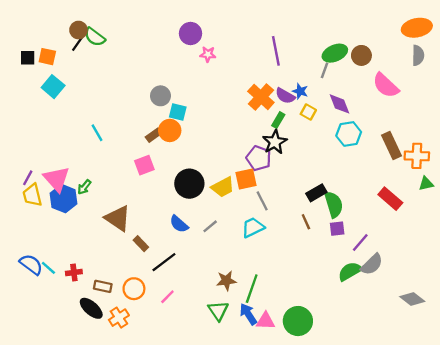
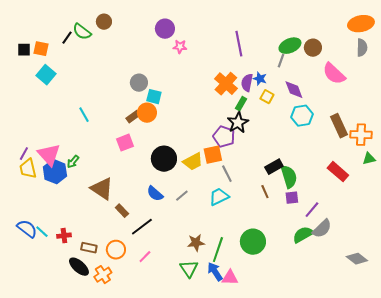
brown circle: (79, 30) -> (104, 22), moved
purple semicircle: (285, 96) -> (247, 83), turned 72
green circle: (298, 321) -> (253, 242), moved

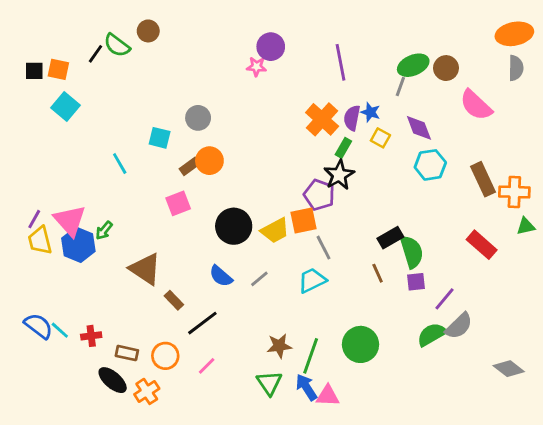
purple circle: (165, 29) -> (271, 47), moved
cyan square: (154, 97) -> (160, 138), moved

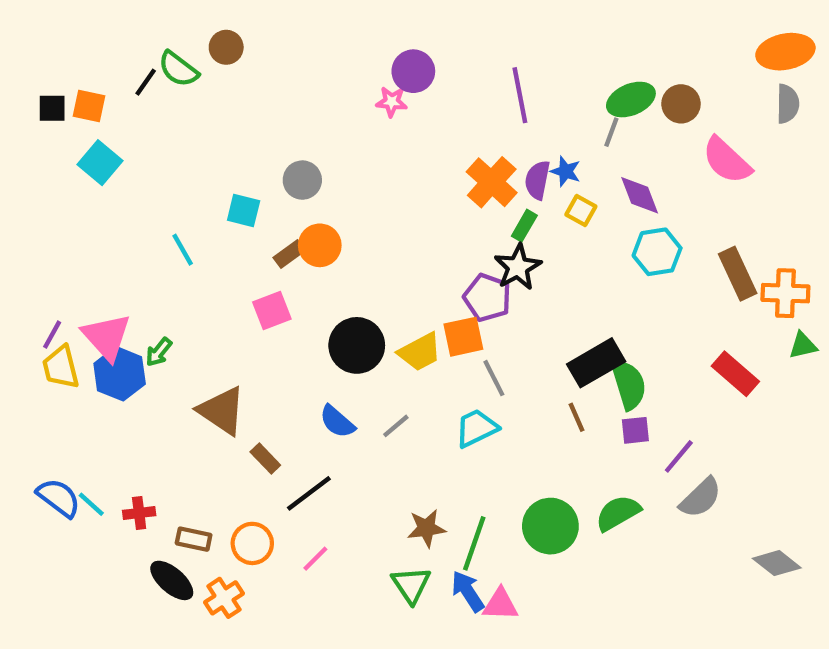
black rectangle: (390, 238) -> (596, 363), size x1.4
green semicircle: (432, 334) -> (618, 513), moved

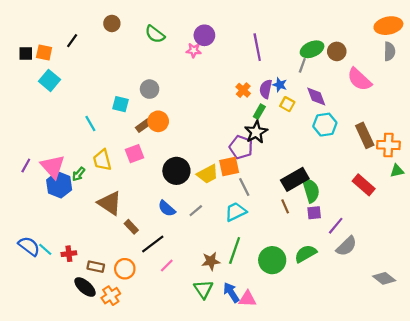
green semicircle: (178, 69) -> (155, 34), moved
orange cross: (492, 182) -> (243, 90), size x0.6
yellow trapezoid: (61, 367) -> (102, 160), moved
green line: (474, 543) -> (235, 250), moved
pink line: (315, 559) -> (167, 266), moved

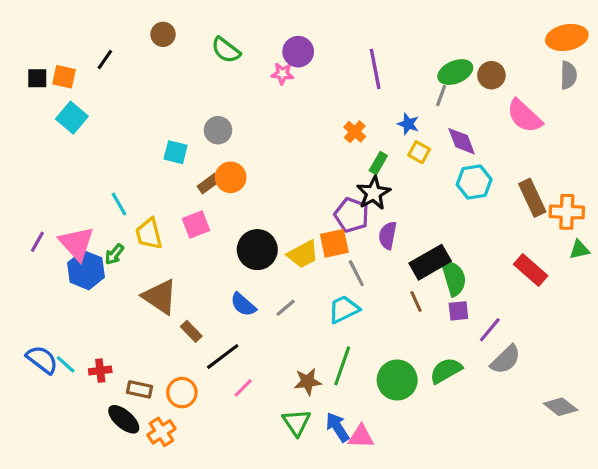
purple semicircle: (266, 89) -> (388, 235), moved
cyan line: (90, 123) -> (119, 204), moved

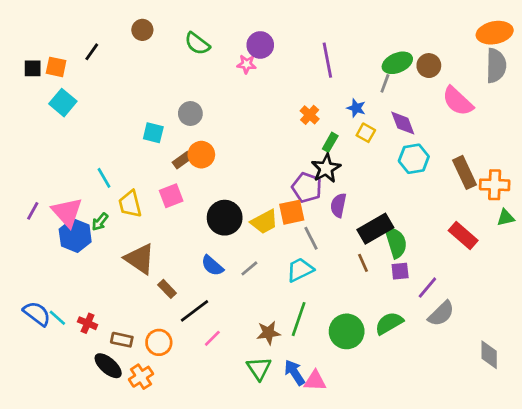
gray semicircle: (568, 75) -> (496, 66), size x1.4
red cross: (100, 371) -> (88, 323), turned 30
gray diamond: (561, 407) -> (489, 355), turned 52

